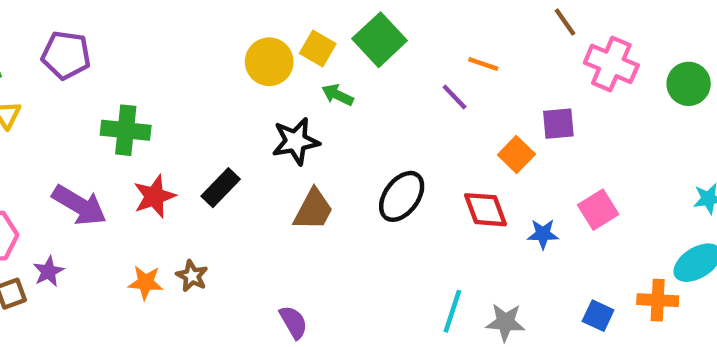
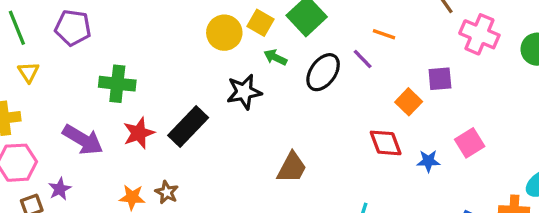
black rectangle: (221, 188) -> (188, 126), size x1.4
black ellipse: (402, 196) -> (323, 72), moved
brown trapezoid: (313, 210) -> (292, 168), moved

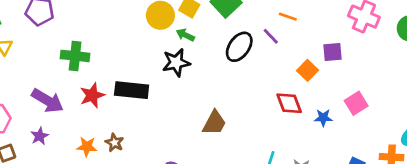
green arrow: (275, 57) -> (185, 35), moved
black rectangle: (188, 126) -> (132, 90), turned 52
purple star: (60, 189) -> (40, 136), moved

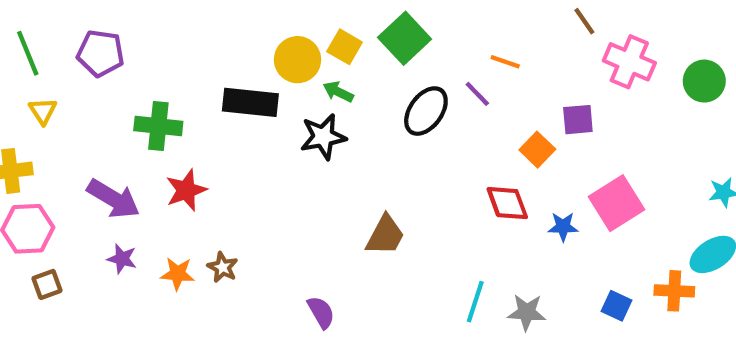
black rectangle: (132, 90) -> (250, 102), moved
pink square: (356, 103) -> (616, 203), size x1.4
purple star: (40, 136) -> (122, 259), moved, turned -30

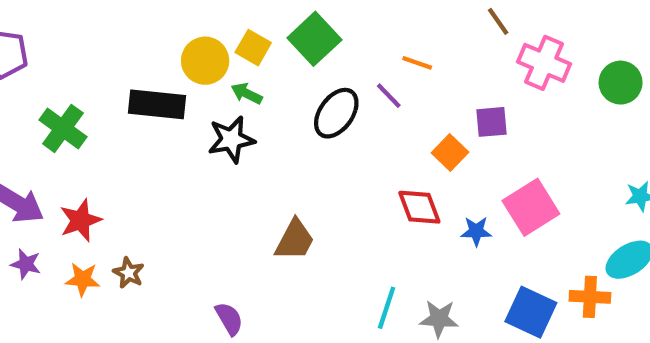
green cross: (158, 126) -> (63, 128), turned 30
red star: (186, 190) -> (80, 220), moved
blue square: (616, 306) -> (531, 312), size x1.6

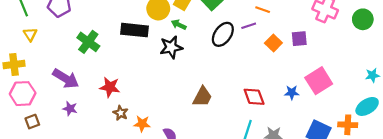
purple line: (389, 96) -> (249, 26), turned -64
orange square: (450, 153) -> (273, 43), moved
red diamond: (419, 207) -> (254, 97), moved
red star: (80, 220) -> (110, 87), moved, turned 30
orange star: (83, 279) -> (142, 124), moved

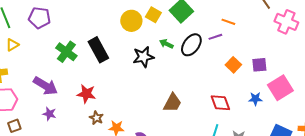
green arrow: (179, 25) -> (166, 44), moved
black rectangle: (135, 30) -> (98, 50), moved, turned 55
yellow triangle: (30, 34) -> (12, 45), turned 32
purple square: (299, 39) -> (259, 65), moved
orange square: (273, 43) -> (233, 65), moved

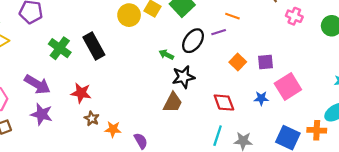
pink cross: (286, 22) -> (294, 16), size x0.7
green arrow: (166, 44) -> (166, 55), moved
black star: (143, 57) -> (183, 77), moved
purple star: (49, 114) -> (42, 114), size x1.5

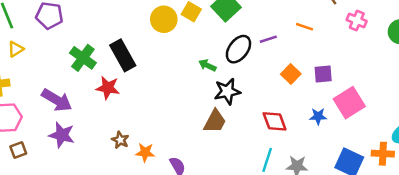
orange line: (232, 16) -> (304, 27), moved
red star: (81, 93) -> (108, 88), moved

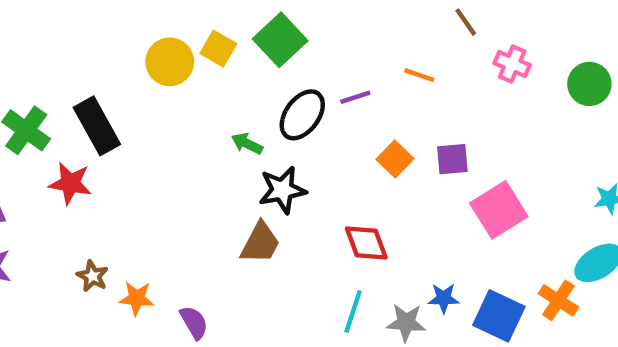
blue star: (318, 116) -> (444, 298), moved
orange cross: (383, 154) -> (558, 300), turned 30

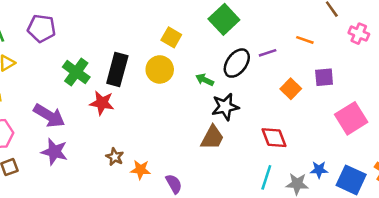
yellow square: (218, 49) -> (171, 37), moved
yellow circle: (170, 62) -> (160, 69), moved
black rectangle: (97, 126) -> (117, 69), turned 44
purple square: (452, 159) -> (324, 77), moved

